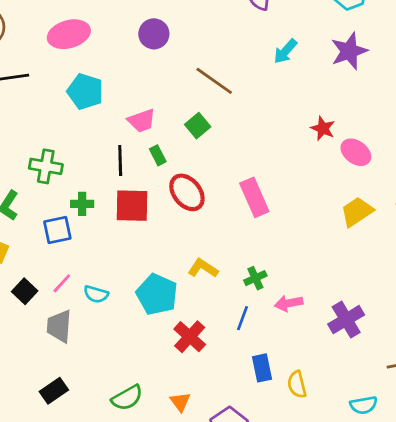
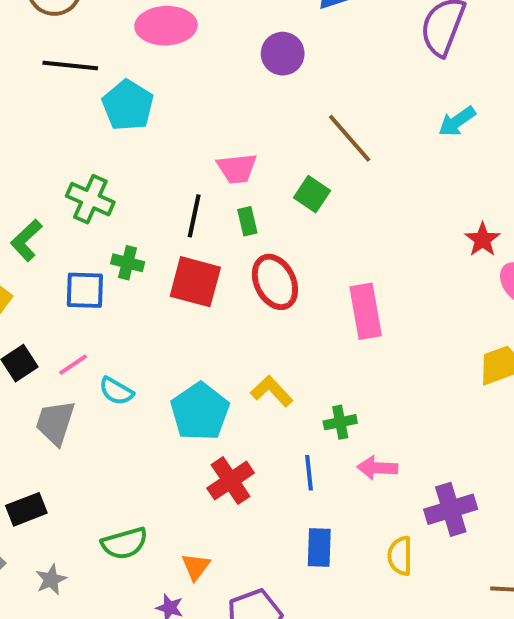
cyan pentagon: (85, 91) -> (128, 105), moved
green square: (198, 126) -> (312, 194), turned -30
blue line: (242, 318) -> (309, 473), turned -40
yellow semicircle: (297, 384) -> (400, 556), moved

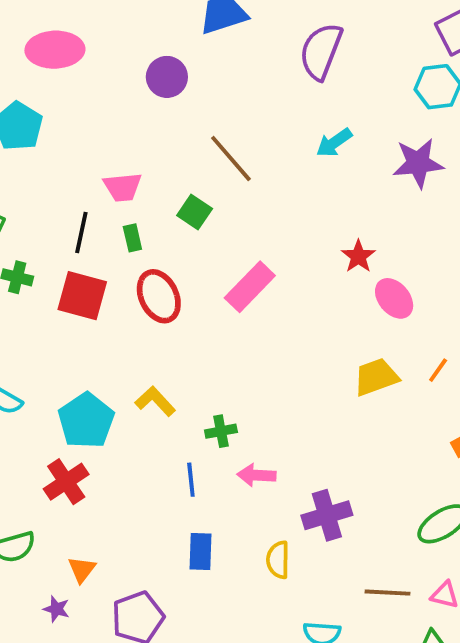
pink rectangle: (366, 311) -> (250, 287), moved, turned 54
red cross: (231, 481) -> (66, 482), moved

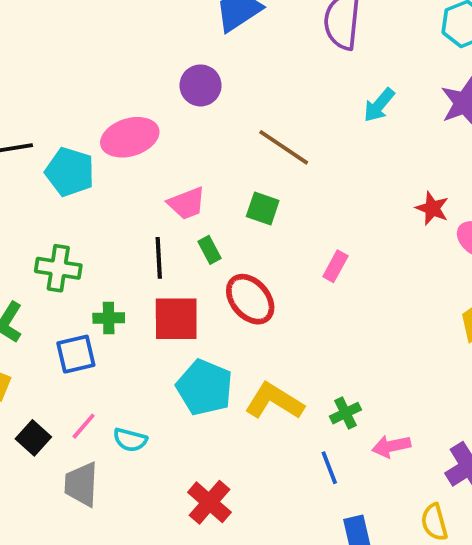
pink ellipse: (55, 50) -> (130, 137), moved
pink rectangle: (250, 287) -> (335, 266), size x0.6
yellow L-shape: (155, 401) -> (274, 401), size x1.4
cyan pentagon: (86, 421) -> (205, 387), moved

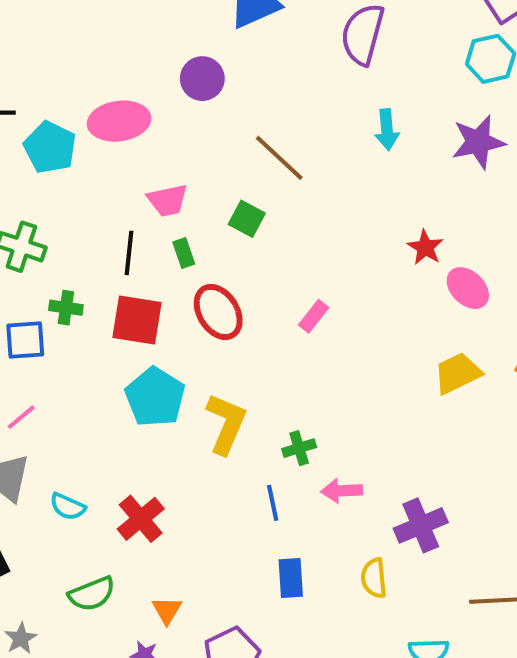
cyan arrow: (379, 105) -> (387, 130), turned -54
pink rectangle: (335, 266) -> (314, 316), moved
yellow L-shape: (274, 401) -> (226, 424), turned 72
cyan semicircle: (130, 440) -> (68, 507), moved

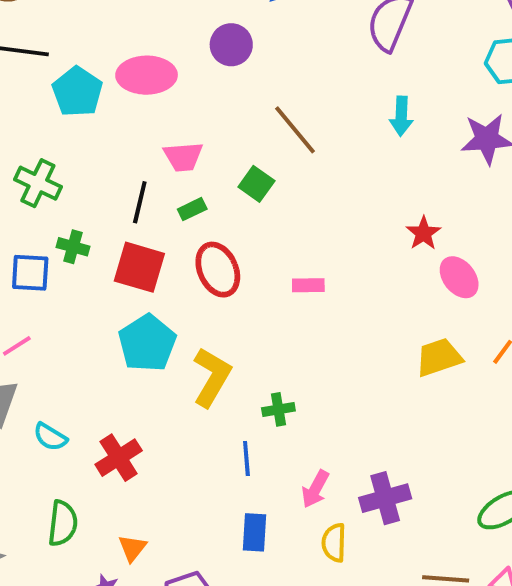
green rectangle: (184, 253) -> (192, 209), turned 76
pink rectangle: (314, 316) -> (308, 285), turned 44
pink arrow: (342, 491) -> (315, 489), moved, turned -66
green semicircle: (92, 594) -> (63, 523), turned -69

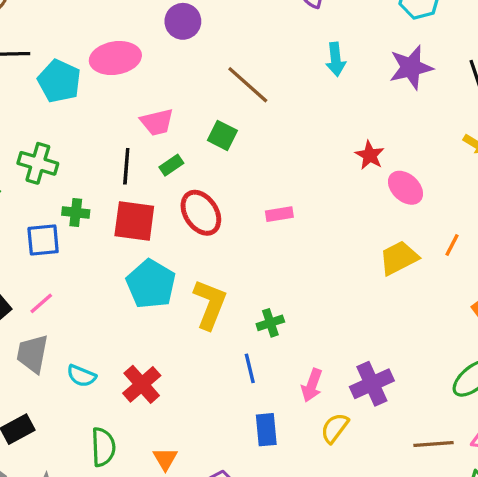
yellow semicircle: (334, 543) -> (335, 428), turned 44

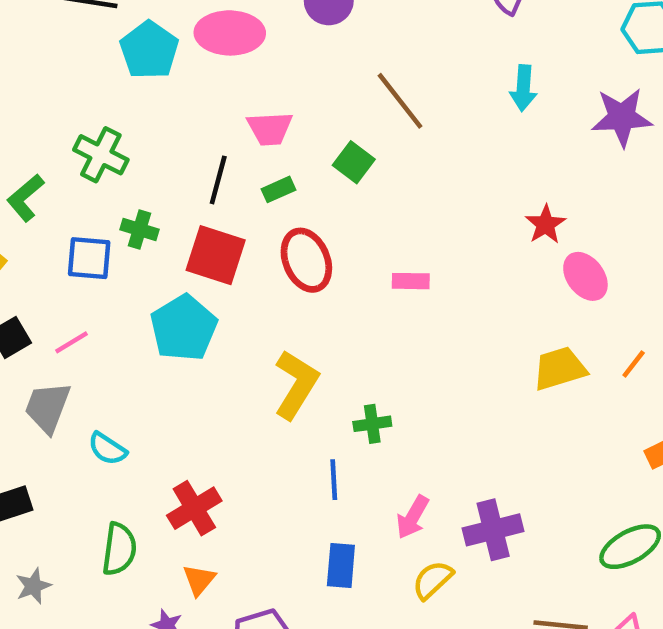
cyan pentagon: (151, 284) -> (184, 328), moved
red cross: (142, 384) -> (194, 508), moved

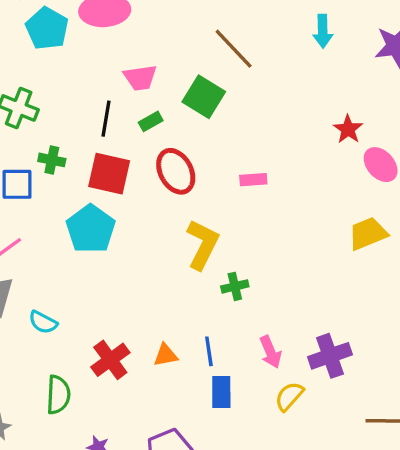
green square: (354, 162) -> (204, 97), size x1.4
yellow L-shape: (296, 384) -> (203, 244), moved
blue line: (334, 480) -> (209, 351), moved
pink arrow: (413, 517) -> (270, 352), turned -48
orange triangle: (199, 580) -> (166, 355), moved, turned 45

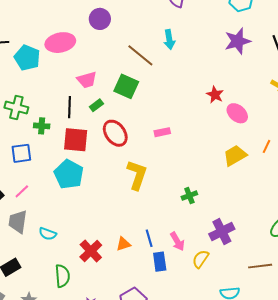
cyan arrow: (323, 31) -> (169, 39), moved
green cross: (52, 160) -> (42, 126), moved
green cross: (235, 286) -> (189, 196), moved
pink arrow: (270, 352) -> (177, 241), moved

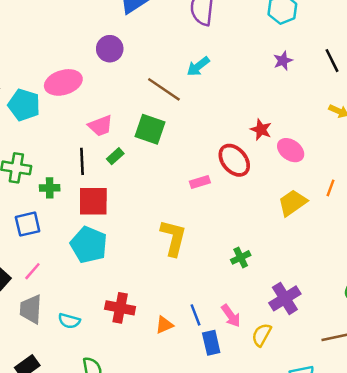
cyan arrow: (169, 39) -> (198, 66), turned 66
purple star: (238, 41) -> (283, 61), size x0.6
red ellipse: (115, 133) -> (234, 160), moved
red cross: (91, 251) -> (120, 308), moved, turned -30

